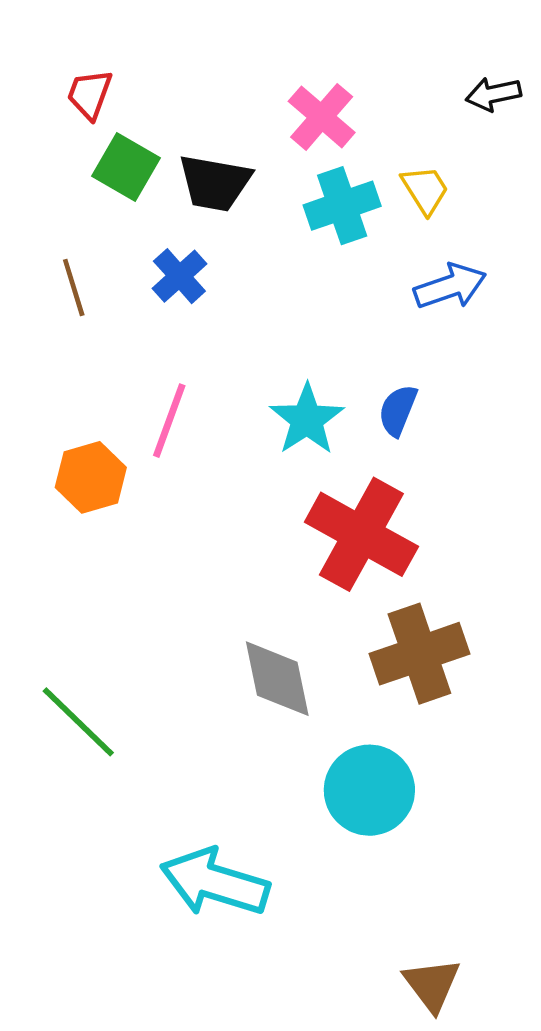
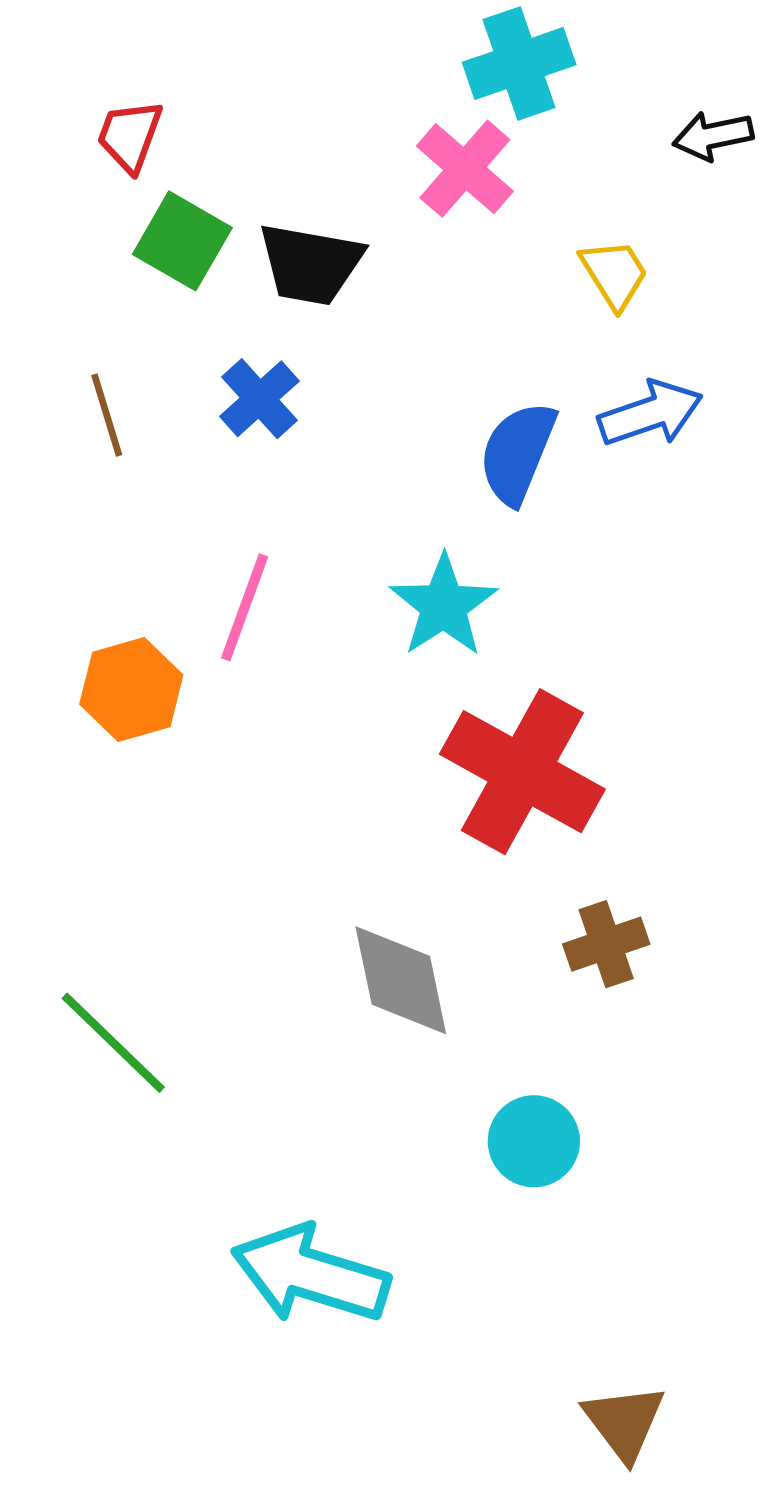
cyan cross: (342, 206) -> (519, 64), moved
blue semicircle: (398, 410) -> (517, 453), moved, size x1.4
brown cross: (419, 654) -> (606, 944), size x0.6
cyan circle: (369, 790) -> (534, 1141), size x0.7

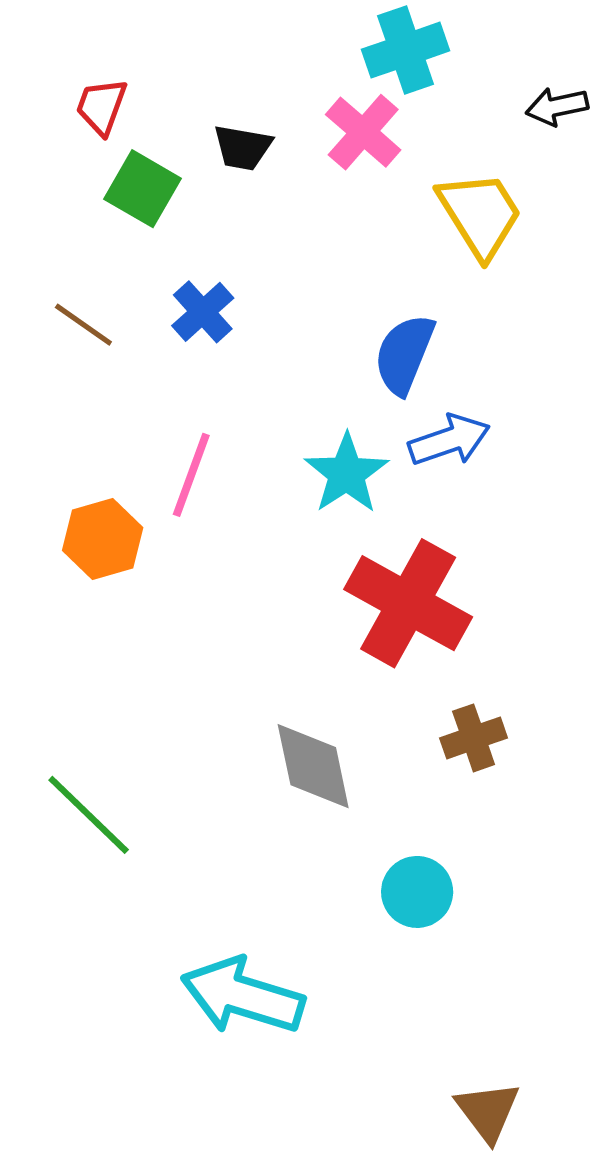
black trapezoid: (310, 264) -> (243, 148), moved, size x0.7
yellow trapezoid: (614, 274) -> (480, 214), size x1.6
blue arrow: (651, 413) -> (449, 440), moved
brown line: (107, 415) -> (83, 325), turned -38

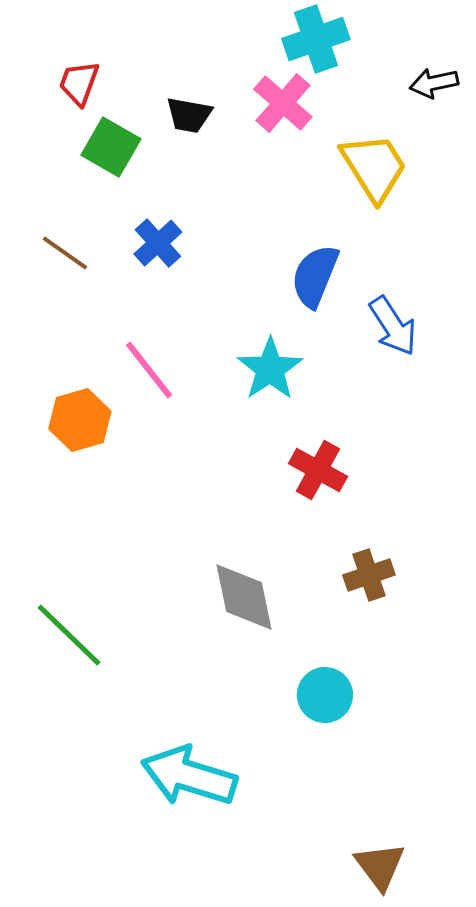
blue arrow: (449, 440) -> (393, 326), moved, turned 76
pink line: (191, 475) -> (149, 370), turned -58
red cross: (408, 603) -> (318, 470), size x0.6

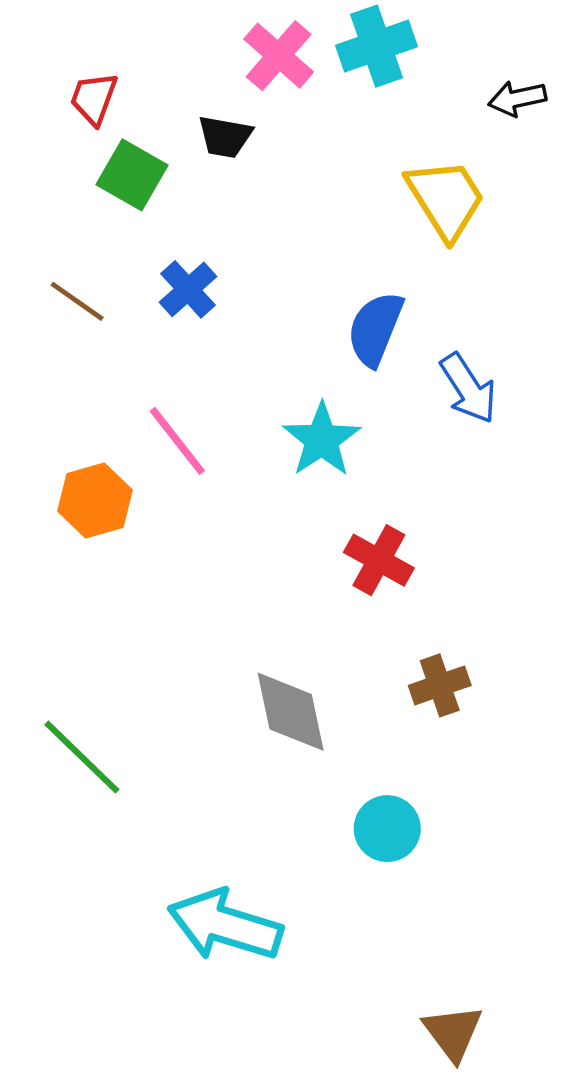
pink cross: (283, 103) -> (279, 56), moved

